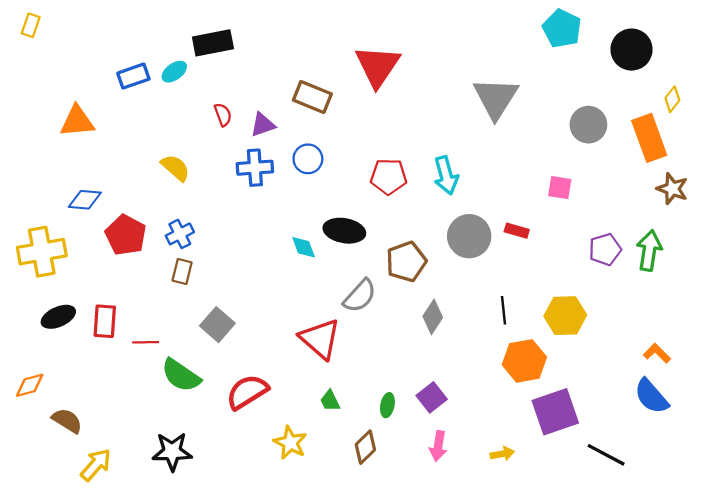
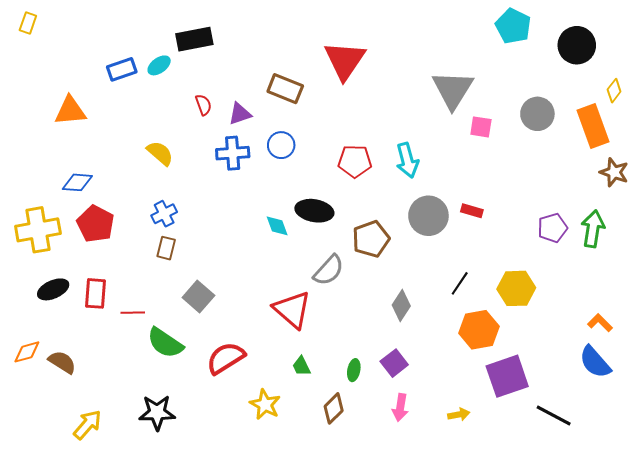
pink square: (560, 188) -> (481, 127), moved
red pentagon: (126, 235) -> (95, 224), moved
black line: (503, 310) -> (460, 283), turned 40
gray diamond: (433, 317) -> (401, 306), moved
brown semicircle: (67, 421) -> (62, 362), moved

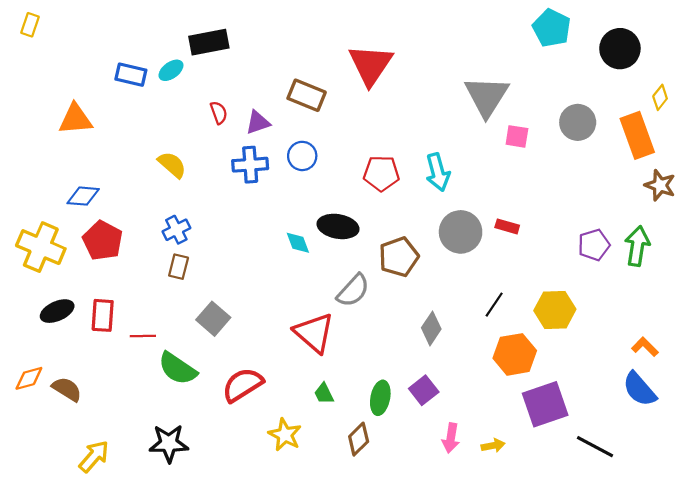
blue rectangle: (122, 69) -> (131, 75), turned 32
yellow cross: (38, 230) -> (41, 247), turned 33
green ellipse: (354, 370) -> (380, 398), size x1.4
pink arrow: (400, 407) -> (451, 438), moved

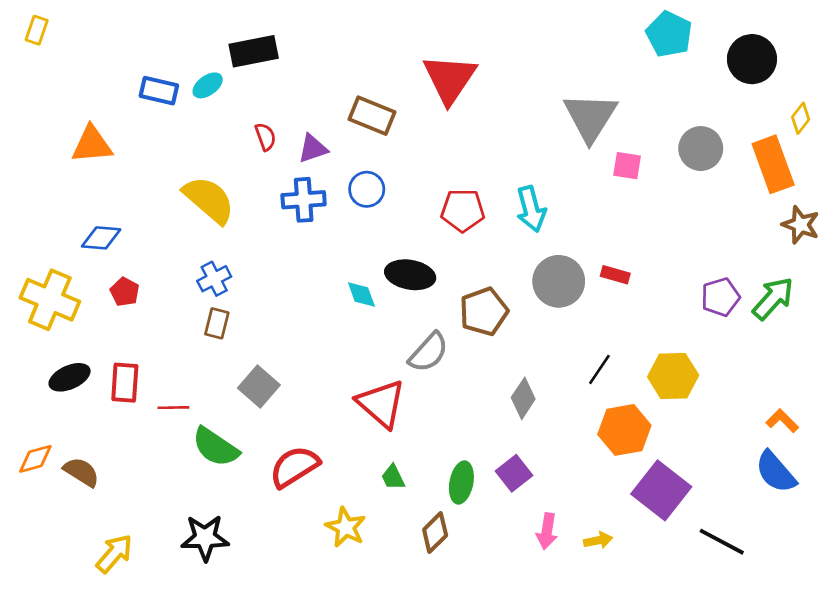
yellow semicircle: (172, 165) -> (209, 200), size x1.5
red pentagon: (103, 241) -> (125, 292), size x0.6
green arrow: (637, 246) -> (773, 298), turned 33
purple square: (545, 404) -> (661, 490), turned -33

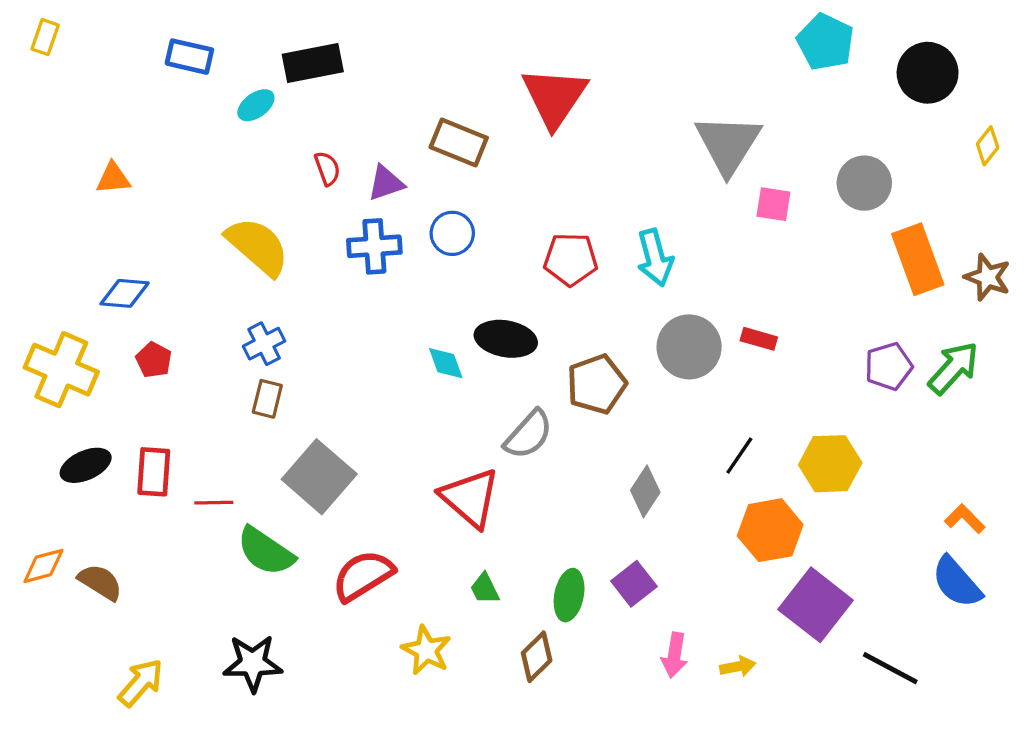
blue rectangle: (159, 91) -> (189, 57), moved
orange triangle: (92, 145) -> (113, 178), size x0.7
orange rectangle: (773, 164) -> (918, 259), moved
gray square: (259, 387) -> (319, 477), size x1.4

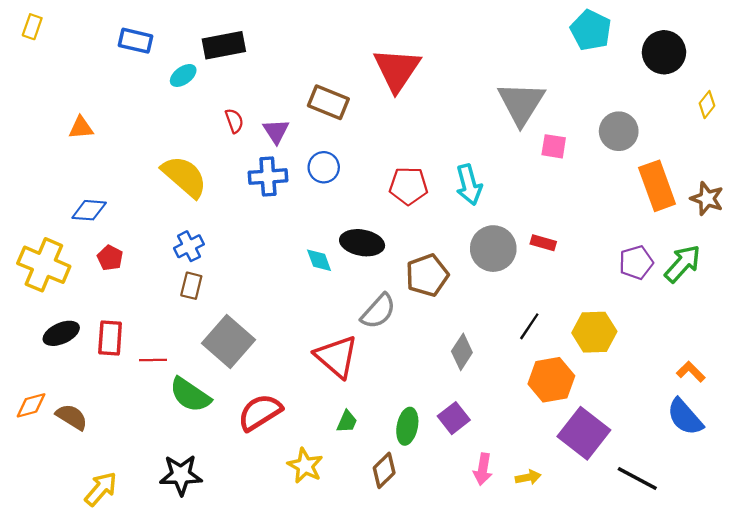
purple triangle: (386, 183) -> (276, 131), turned -44
green trapezoid: (485, 589) -> (347, 422), turned -130

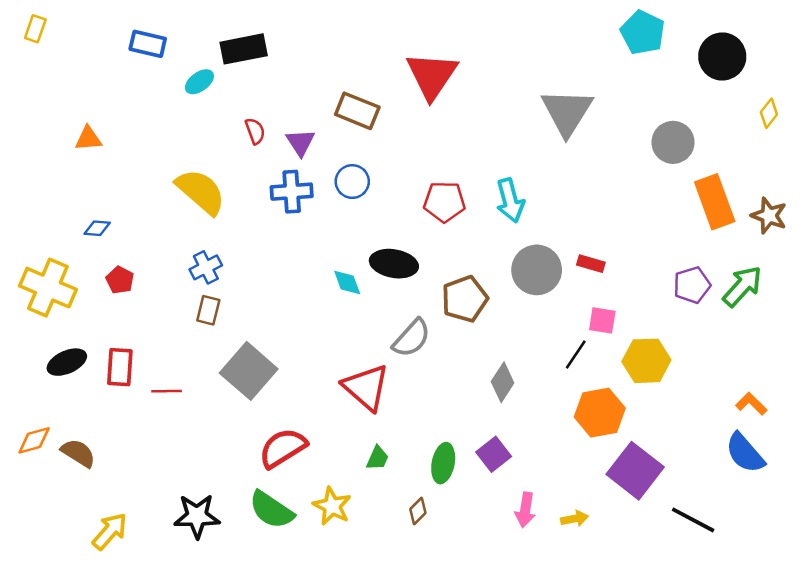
pink square: (554, 146) -> (602, 320), moved
blue diamond: (89, 210) -> (97, 228), size x0.7
green semicircle: (190, 395) -> (271, 510), moved
brown diamond: (384, 470) -> (418, 511), size x0.7

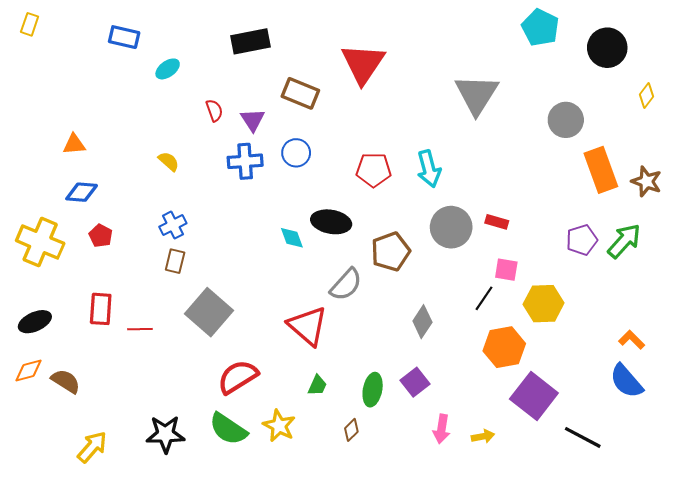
black rectangle: (244, 49) -> (250, 41), moved
orange triangle: (88, 139) -> (74, 144), moved
yellow semicircle: (201, 192) -> (169, 161), size x0.5
blue diamond: (97, 228) -> (82, 192), size x1.4
black ellipse: (67, 362) -> (35, 322), moved

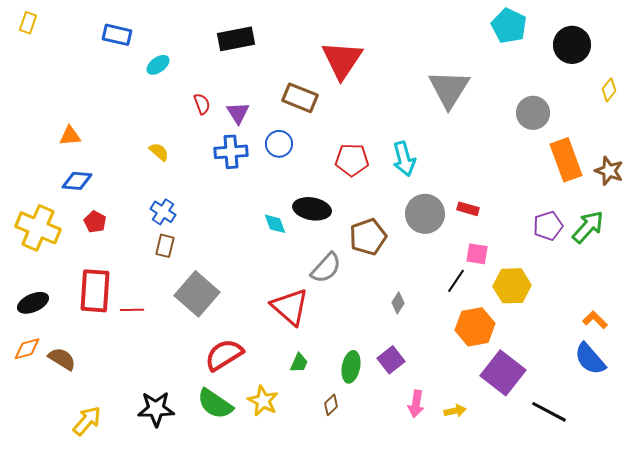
brown rectangle: (300, 93) -> (300, 98), moved
blue cross: (173, 225) -> (163, 212), turned -30
red rectangle: (101, 309) -> (95, 291), size x1.4
gray diamond: (422, 322) -> (398, 303), size x0.7

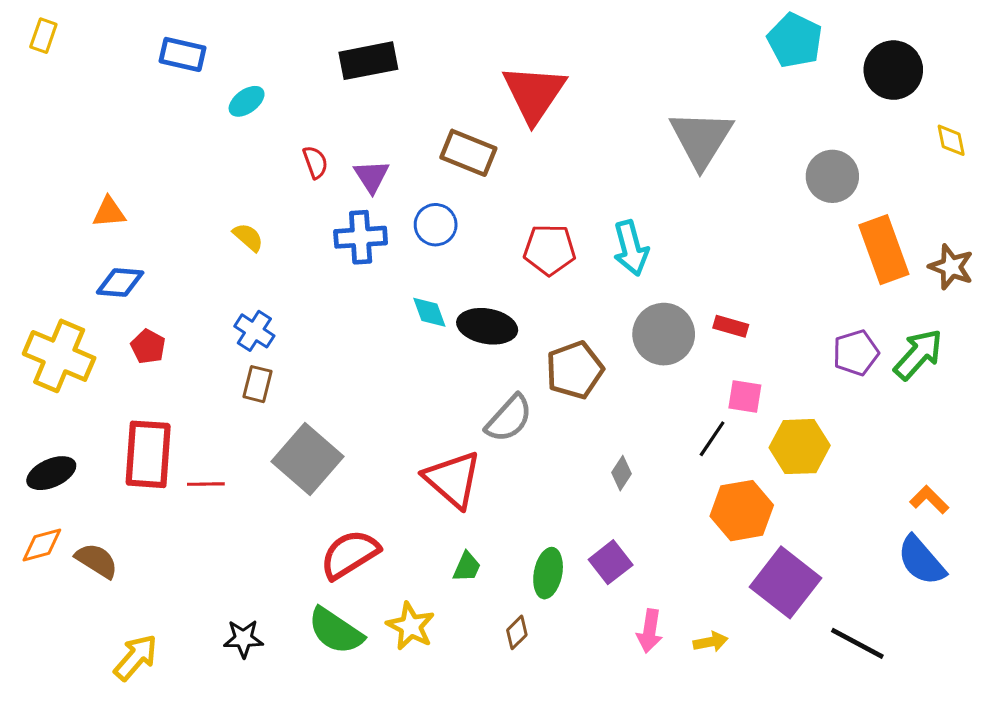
yellow diamond: (609, 90) -> (951, 140), turned -50
cyan diamond: (275, 224) -> (429, 312), moved
black star: (156, 409) -> (243, 639), size x0.7

